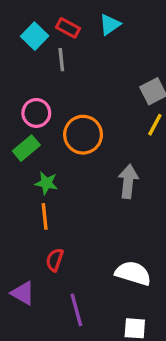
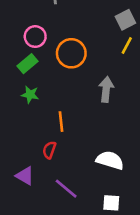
green star: (46, 183) -> (30, 95), moved
orange line: (45, 216) -> (61, 122), moved
purple line: (76, 310) -> (66, 189), turned -35

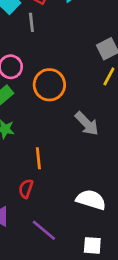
gray arrow: (106, 89) -> (87, 124), turned 130

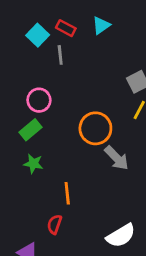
orange circle: (49, 85) -> (95, 128), moved
white semicircle: (91, 200) -> (121, 236), turned 132

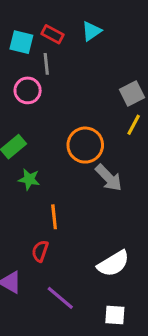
cyan square: (38, 35) -> (21, 42), turned -30
pink circle: (39, 100) -> (28, 90), moved
green star: (33, 164) -> (29, 179), moved

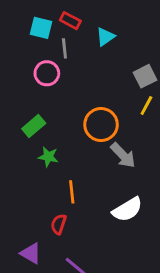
cyan triangle: (91, 31) -> (105, 37), moved
white semicircle: (113, 264) -> (127, 209), moved

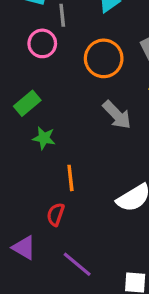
orange circle: (101, 125) -> (104, 58), moved
gray arrow: (123, 155) -> (117, 115), moved

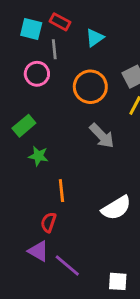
purple triangle: (24, 248) -> (38, 251), moved

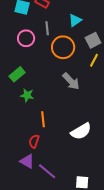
cyan triangle: (95, 38) -> (75, 20), moved
gray line: (54, 49) -> (47, 28), moved

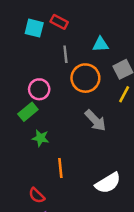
cyan triangle: (75, 20) -> (100, 44), turned 32
pink circle: (26, 38) -> (39, 89), moved
red semicircle: (34, 141) -> (37, 195), moved, turned -64

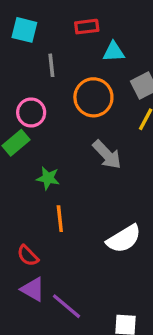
red rectangle: (59, 22) -> (87, 27), moved, turned -35
gray line: (65, 54) -> (51, 65), moved
green star: (40, 138) -> (48, 178), moved

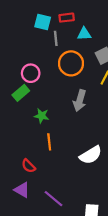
cyan square: (24, 30) -> (43, 22), moved
gray line: (51, 65) -> (56, 38), moved
gray arrow: (107, 155) -> (80, 100), turned 60
purple triangle: (33, 289) -> (22, 190), moved

